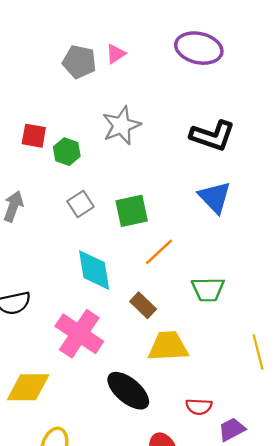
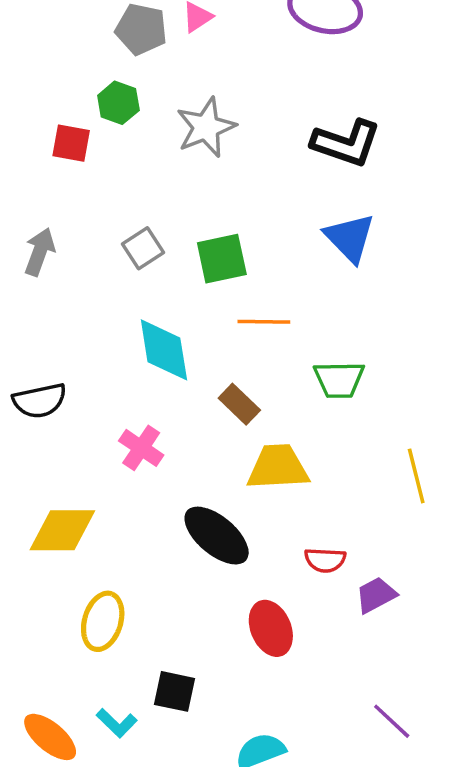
green hexagon: (67, 152) -> (118, 103), moved
orange line: (159, 252) -> (264, 322), turned 44
pink cross: (79, 334) -> (141, 448), size x0.6

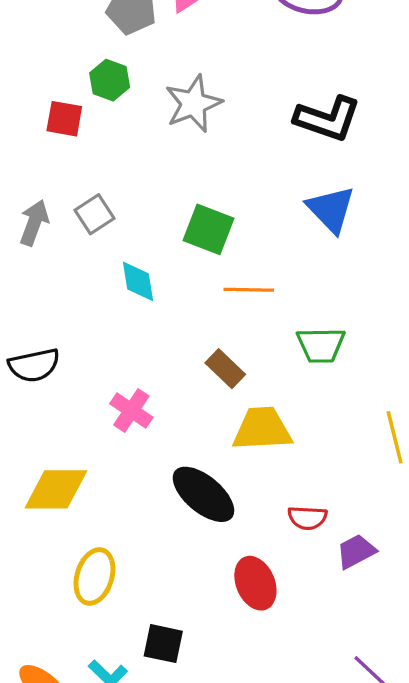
gray square: (143, 248) -> (94, 214), moved
green square: (222, 259) -> (208, 229), turned 33
cyan diamond: (164, 350) -> (138, 281), moved, size x0.7

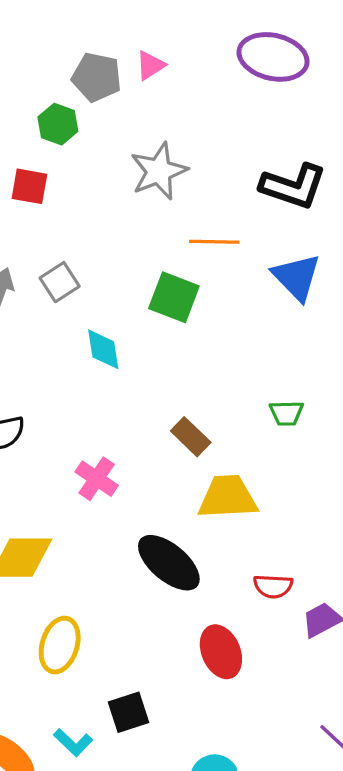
green hexagon: (110, 80) -> (58, 124), moved
orange line: (249, 290) -> (214, 242), moved
green trapezoid: (321, 345) -> (286, 413), size x0.7
black square: (163, 644) -> (129, 712), turned -30

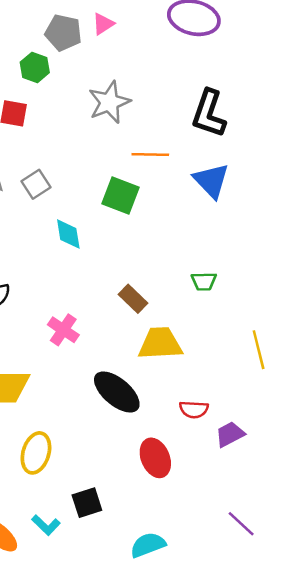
black L-shape: (293, 186) -> (209, 113), turned 90

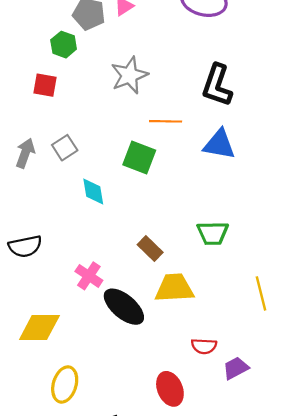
blue triangle: (211, 181) -> (219, 144), turned -36
green trapezoid: (204, 281) -> (213, 233), size x1.4
black ellipse: (117, 392) -> (124, 307), moved

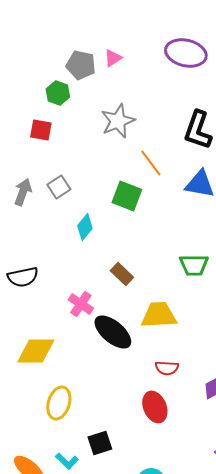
orange line: (166, 121) -> (151, 163), turned 52
cyan diamond: (93, 192) -> (85, 227), turned 48
brown rectangle: (150, 249) -> (122, 274), moved
red semicircle: (204, 346) -> (167, 368), moved

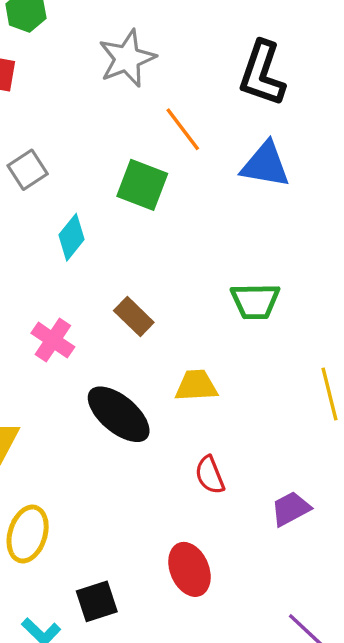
pink cross: (81, 304) -> (53, 340), moved
yellow trapezoid: (159, 315) -> (196, 386), size x0.7
red semicircle: (167, 368) -> (210, 475), turned 65
red ellipse: (155, 407) -> (189, 569), moved

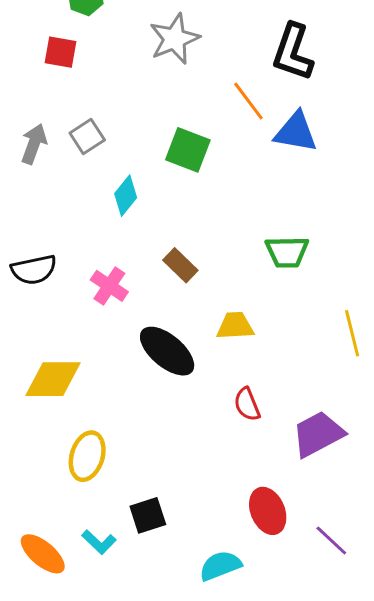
orange line: (183, 129) -> (248, 101), moved
purple trapezoid: (291, 509) -> (318, 434), size x1.5
red ellipse: (189, 569) -> (268, 511), moved

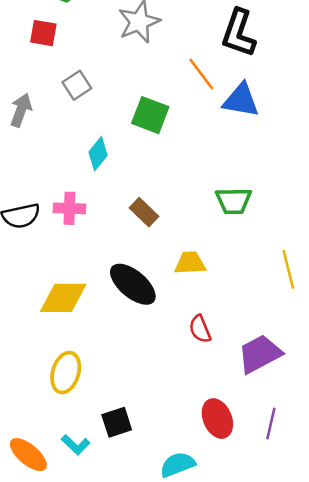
gray square: (87, 136) -> (77, 85), moved
pink cross: (109, 286) -> (69, 208), moved, turned -32
yellow diamond: (53, 379) -> (63, 298), moved
purple line: (331, 541) -> (271, 423), moved, turned 60

